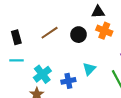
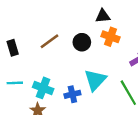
cyan line: (17, 60) -> (15, 83), moved
cyan triangle: (89, 69) -> (95, 80), size x1.5
cyan cross: (42, 74) -> (43, 88), turned -30

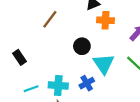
brown line: (49, 41) -> (50, 19), moved
black circle: (82, 42) -> (82, 46), moved

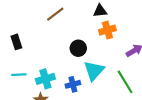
orange cross: (105, 20) -> (107, 30), turned -35
cyan cross: (58, 85) -> (45, 79), turned -36

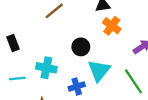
orange cross: (107, 30) -> (112, 26), turned -35
cyan cross: (45, 79) -> (46, 68), moved, turned 30

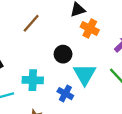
blue cross: (77, 86) -> (65, 94), turned -35

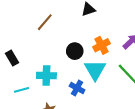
orange cross: (90, 28) -> (101, 45), moved, turned 35

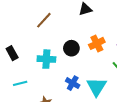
cyan triangle: (95, 70) -> (97, 87), moved
cyan cross: (46, 76) -> (46, 59), moved

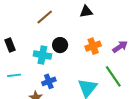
black circle: (71, 48) -> (60, 45), moved
blue cross: (73, 83) -> (49, 81), moved, turned 32

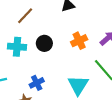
cyan cross: (42, 55) -> (17, 47), moved

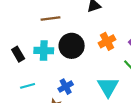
brown line: (25, 16) -> (51, 18), turned 42
black circle: (44, 43) -> (72, 46), size x1.5

